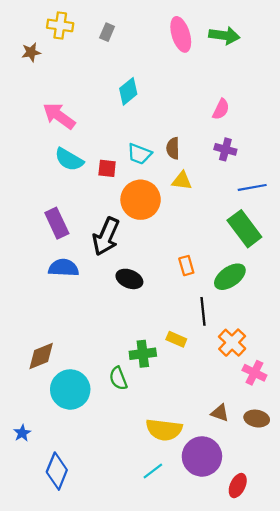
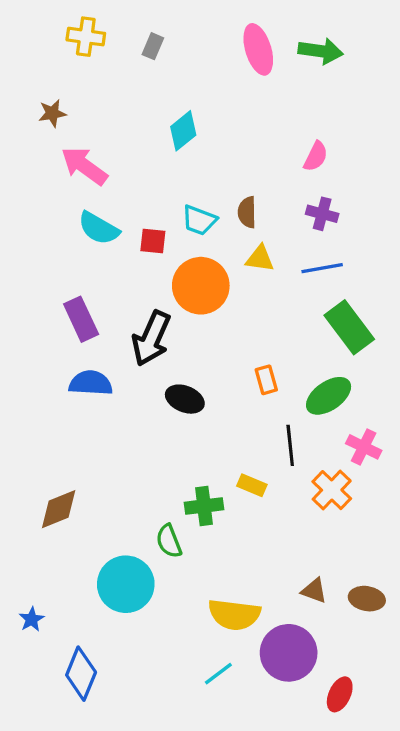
brown star: (31, 52) -> (52, 113), moved
blue line: (252, 187) -> (322, 268), moved
pink cross: (254, 373) -> (364, 447), moved
cyan circle: (70, 389) -> (126, 584), moved

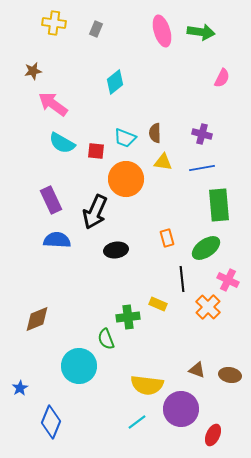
pink semicircle: (316, 156) -> (222, 78), moved
green rectangle: (349, 327) -> (219, 205), turned 32
black ellipse: (185, 399) -> (116, 250), turned -30

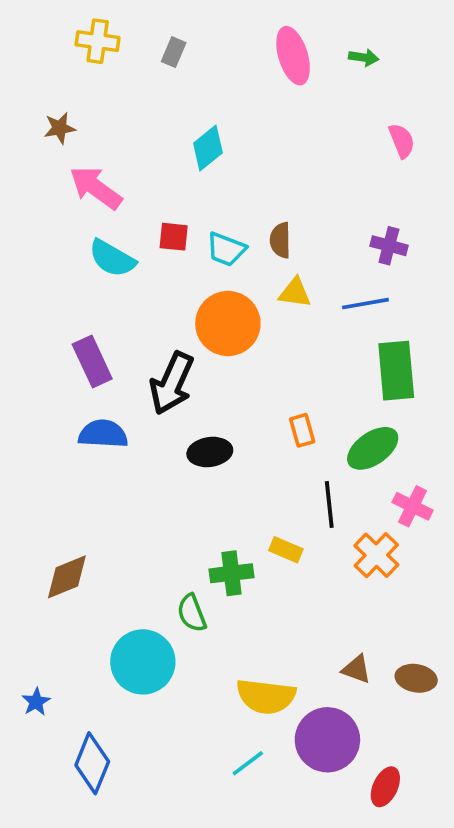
green arrow: (201, 32) -> (364, 57), size x0.6
pink semicircle: (222, 78) -> (402, 141), turned -48
purple cross: (202, 134) -> (389, 246), moved
red square: (96, 151) -> (174, 237), moved

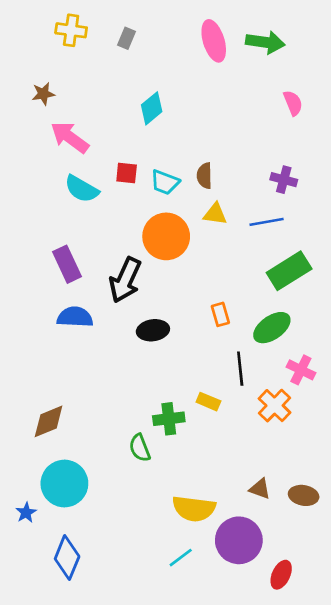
green arrow: (364, 57) -> (265, 42), size x1.8
green rectangle: (396, 371) -> (289, 271), turned 63
cyan circle: (143, 662) -> (64, 484), moved

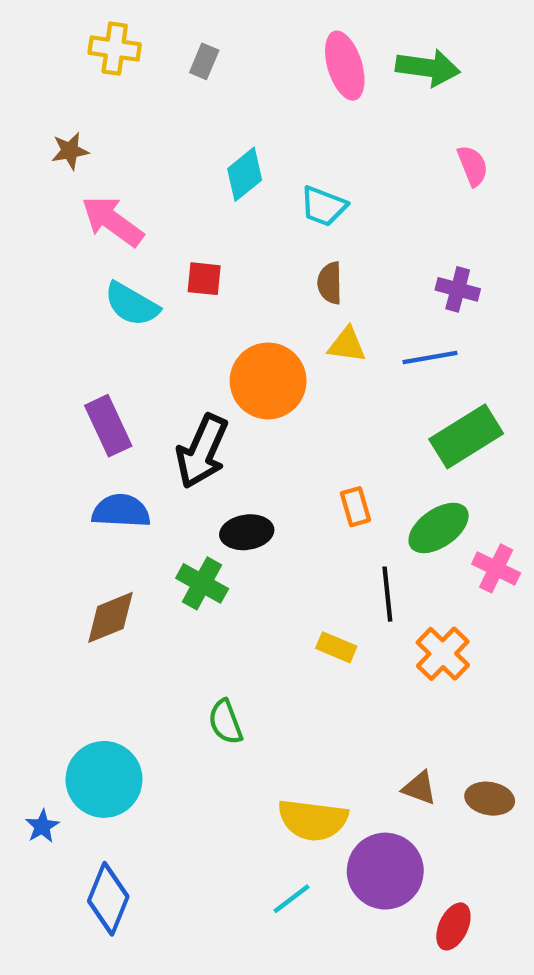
cyan trapezoid: (165, 182) -> (323, 206), moved
pink cross: (301, 370) -> (496, 568), moved
green cross: (169, 419) -> (202, 583), moved, turned 36
brown diamond: (49, 421) -> (110, 617), moved

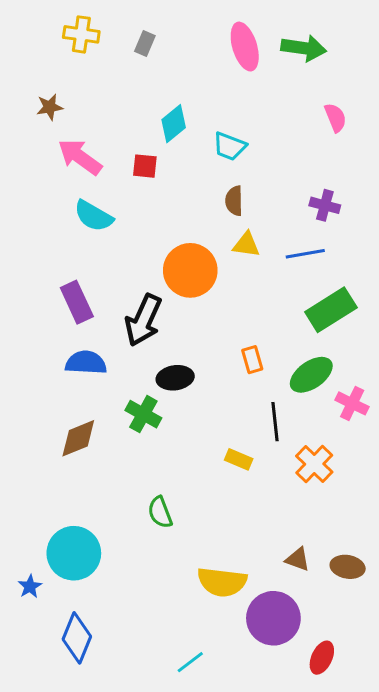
red square: (204, 279) -> (145, 166), moved
cyan line: (292, 899) -> (190, 662), moved

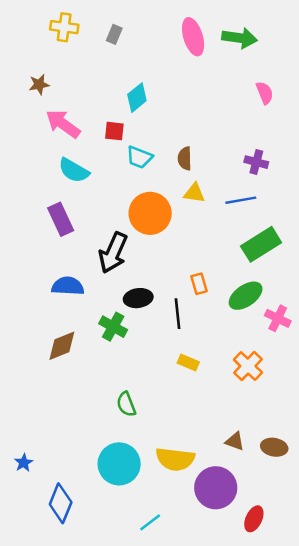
cyan trapezoid: (230, 146) -> (139, 157), moved
purple rectangle: (77, 302) -> (61, 219), moved
black line: (275, 422) -> (178, 314), moved
cyan circle: (74, 553) -> (119, 464), moved

